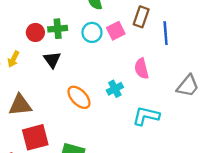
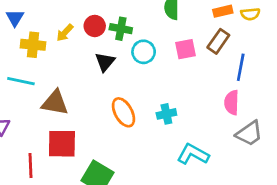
cyan circle: (92, 32) -> (144, 52), moved
yellow arrow: (13, 59) -> (65, 33), moved
pink semicircle: (142, 69) -> (232, 102), moved

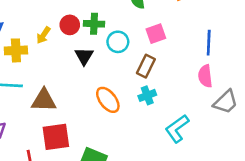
brown rectangle: (218, 41) -> (146, 66), moved
cyan L-shape: (193, 154) -> (177, 129), turned -56

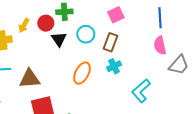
red circle: (70, 25) -> (46, 23), moved
cyan circle: (118, 42) -> (86, 34), moved
orange ellipse: (108, 100) -> (82, 73), turned 70

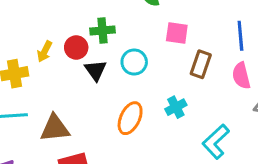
pink square: (116, 15) -> (177, 33), turned 35
brown rectangle: (110, 42) -> (201, 64), moved

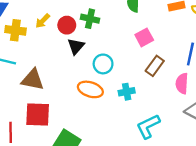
pink square: (177, 33) -> (144, 37), turned 36
cyan circle: (134, 62) -> (103, 64), moved
orange ellipse: (130, 118) -> (90, 89), turned 65

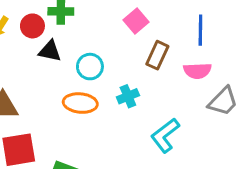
black triangle: (76, 46) -> (50, 51), turned -48
pink semicircle: (182, 83) -> (197, 71), turned -84

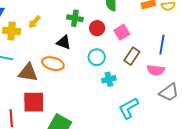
red circle: (32, 26) -> (97, 28), moved
cyan circle: (90, 67) -> (97, 57), moved
orange ellipse: (80, 103) -> (53, 64), moved

